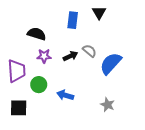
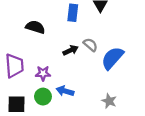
purple star: (44, 56) -> (43, 73), moved
green circle: (39, 85) -> (43, 97), moved

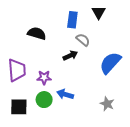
gray semicircle: (90, 45) -> (83, 40), moved

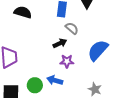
black semicircle: (37, 33) -> (23, 12), moved
purple star: (44, 78) -> (67, 61), moved

